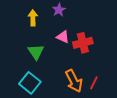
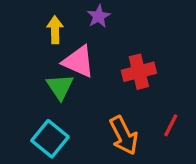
pink triangle: (63, 37) -> (78, 62), moved, size x1.5
red line: (94, 83) -> (171, 125), moved

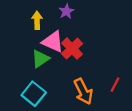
red cross: (139, 72) -> (72, 49), moved, turned -30
green triangle: (60, 87) -> (40, 59), turned 30

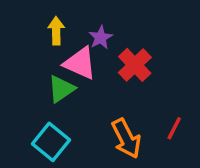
purple star: (66, 11) -> (101, 38), moved
red cross: (72, 49) -> (135, 65), moved

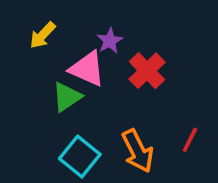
yellow arrow: (56, 31) -> (42, 35), moved, turned -136
cyan square: (51, 142) -> (80, 157), moved

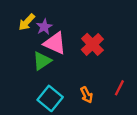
purple star: (110, 41) -> (44, 27), moved
orange arrow: (138, 151) -> (87, 95), size x0.6

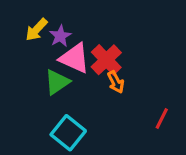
red cross: (92, 44) -> (106, 60), moved
orange arrow: (87, 95) -> (116, 82), moved

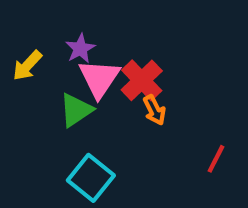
yellow arrow: (36, 30) -> (27, 66), moved
pink triangle: (75, 58) -> (99, 78), turned 40

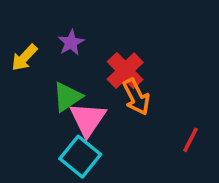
pink triangle: (99, 78) -> (88, 119), moved
orange arrow: (154, 110) -> (136, 97), size x1.4

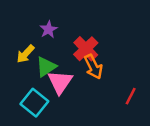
yellow arrow: (24, 58) -> (25, 54), moved
cyan square: (80, 157) -> (34, 103), moved

